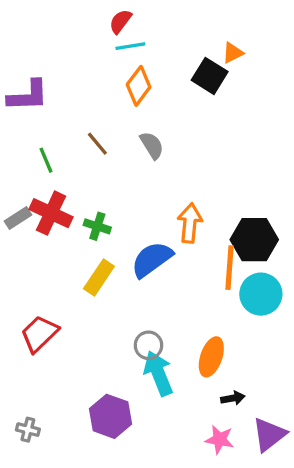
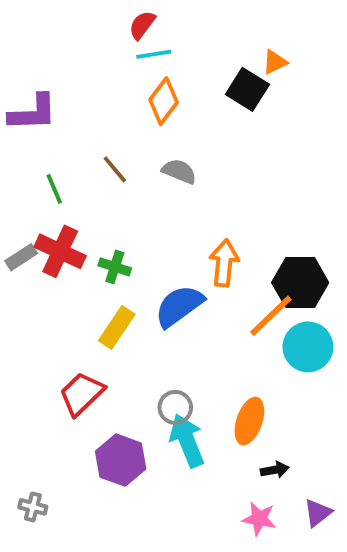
gray semicircle: (152, 145) -> (179, 171), turned -36
orange line: (229, 268) -> (271, 316), turned 42
red trapezoid: (39, 334) -> (82, 394), moved
purple hexagon: (110, 416) -> (121, 460), moved
purple triangle: (269, 435) -> (318, 513), size x0.7

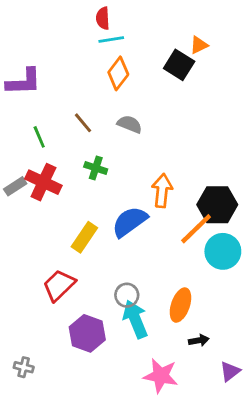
red semicircle: (142, 25) -> (103, 18), turned -40
green cross: (115, 267) -> (96, 168), moved
pink star: (259, 519) -> (161, 376), moved, size x1.4

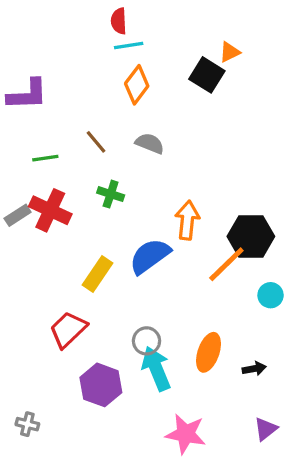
green line: (39, 137) -> (45, 158), turned -75
cyan circle: (223, 251) -> (271, 295), moved, size x0.6
black arrow: (199, 340) -> (254, 369), moved

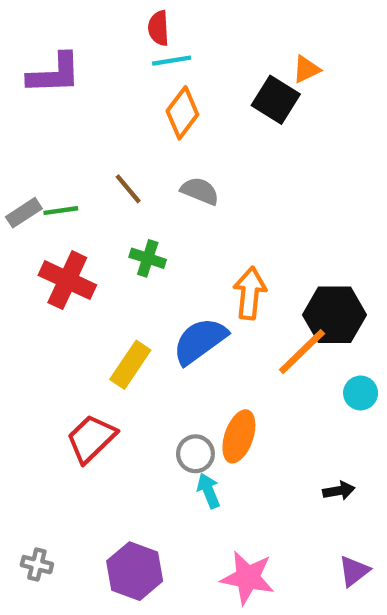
purple L-shape: (27, 94) -> (54, 74), moved
gray rectangle: (18, 215) -> (24, 213), moved
orange ellipse: (208, 352) -> (239, 436), moved
cyan arrow: (156, 369) -> (209, 491), size x0.6
purple hexagon: (101, 385) -> (135, 571), moved

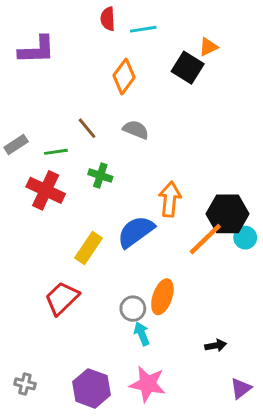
cyan line: (172, 61) -> (143, 29), moved
green line: (61, 211) -> (56, 152), moved
cyan circle: (361, 393) -> (245, 238), moved
black arrow: (339, 491) -> (216, 346), moved
pink star: (248, 578) -> (148, 384), moved

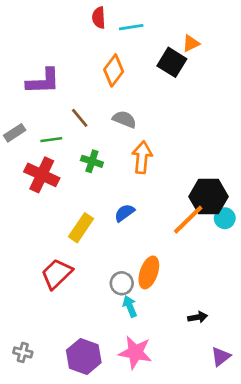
purple L-shape: (37, 50) -> (43, 81), moved
orange arrow: (170, 199) -> (142, 157), moved
blue semicircle: (136, 232) -> (124, 213), size x0.6

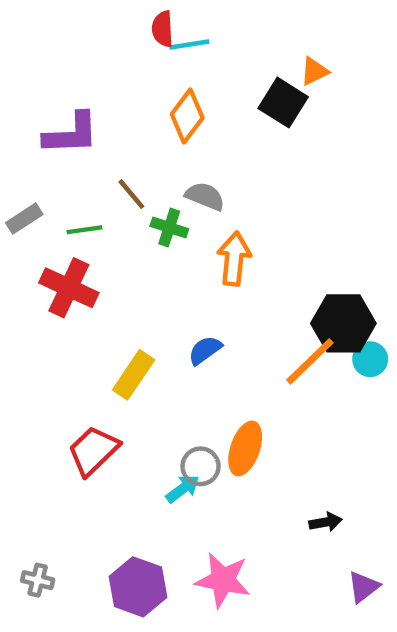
cyan line: (131, 27) -> (189, 45), moved
green cross: (92, 161) -> (169, 228), moved
cyan arrow: (130, 306) -> (183, 489), moved, turned 75

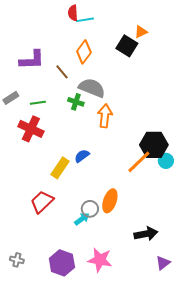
brown line: (131, 194) -> (62, 72), moved
gray semicircle: (205, 196) -> (92, 88), size x1.5
blue semicircle: (205, 350) -> (82, 156), moved
black arrow: (326, 522) -> (146, 234), size x1.6

